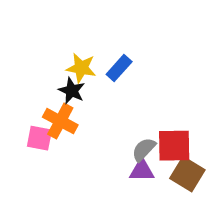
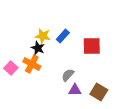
pink square: (39, 138) -> (11, 68), moved, turned 32
red square: (174, 146) -> (92, 46), moved
gray semicircle: (144, 149) -> (68, 75), moved

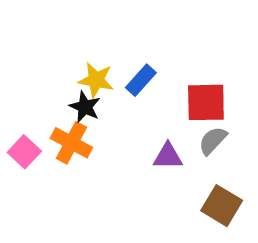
gray semicircle: (68, 75) -> (213, 141), moved
purple triangle: (75, 90) -> (168, 156), moved

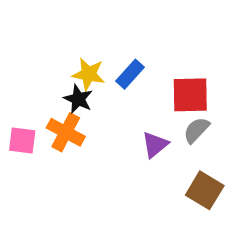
pink square: (24, 152) -> (22, 140), turned -36
purple triangle: (168, 156) -> (155, 145), turned -40

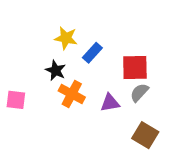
yellow star: (89, 74) -> (66, 38), moved
orange cross: (66, 132) -> (72, 94), moved
purple triangle: (155, 145) -> (110, 103), turned 30

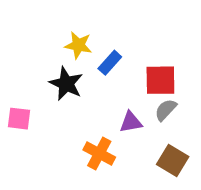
black star: (56, 70) -> (66, 84), size x1.4
orange cross: (72, 94) -> (99, 153), moved

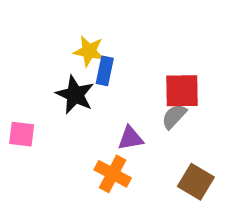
blue rectangle: (110, 63) -> (105, 71), moved, turned -30
gray semicircle: (166, 110) -> (174, 116), moved
purple triangle: (131, 122) -> (130, 138), moved

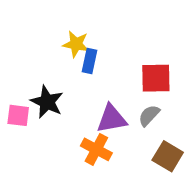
black star: (75, 95) -> (47, 102), moved
gray semicircle: (174, 116) -> (149, 115), moved
purple triangle: (130, 138) -> (112, 119), size x1.4

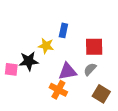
yellow star: (76, 44) -> (46, 46), moved
blue rectangle: (90, 61) -> (63, 30), moved
black star: (47, 102) -> (29, 61), turned -30

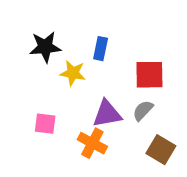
black star: (29, 61) -> (45, 47), moved
pink square: (11, 69) -> (45, 124), moved

